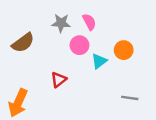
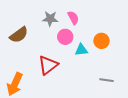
cyan triangle: (99, 61) -> (81, 50), turned 32
red triangle: (59, 80) -> (48, 65), size x1.5

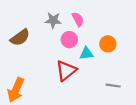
red triangle: (48, 65) -> (66, 71), moved

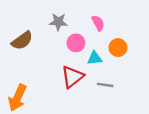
pink semicircle: (78, 19) -> (98, 23), moved
gray line: (113, 86) -> (105, 85), moved

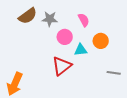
brown semicircle: (22, 41) -> (28, 16), moved
gray line: (105, 85) -> (114, 73), moved

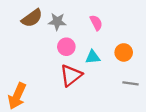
pink circle: (65, 37) -> (66, 47), moved
orange circle: (101, 41) -> (124, 52), moved

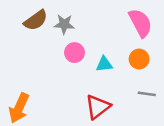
pink semicircle: (96, 23) -> (140, 23), moved, size x1.6
red triangle: (71, 75) -> (98, 107), moved

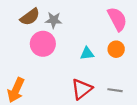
pink circle: (74, 53) -> (43, 44), moved, size x1.5
gray line: (147, 94) -> (115, 90), moved

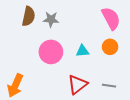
brown semicircle: (30, 17) -> (29, 16), turned -42
pink circle: (43, 44) -> (51, 52), moved

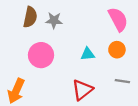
pink circle: (51, 52) -> (41, 55), moved
gray line: (109, 86) -> (122, 81), moved

